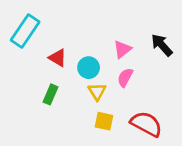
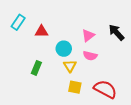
cyan rectangle: (25, 31) -> (18, 22), size x0.7
red triangle: (58, 58) -> (41, 31), moved, turned -32
pink semicircle: (125, 77) -> (90, 56), turned -104

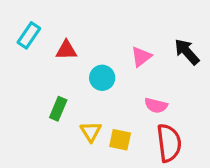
pink semicircle: (90, 56) -> (156, 105), moved
yellow triangle: (70, 66) -> (91, 132), moved
red semicircle: (105, 89) -> (169, 143), turned 55

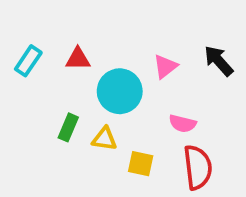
cyan rectangle: (29, 35) -> (28, 61), moved
cyan circle: (102, 78) -> (120, 91), size x1.5
yellow triangle: (91, 132) -> (104, 139), moved, turned -50

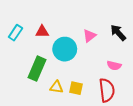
pink semicircle: (182, 124) -> (114, 66), moved
green rectangle: (68, 127) -> (37, 69), size x1.6
yellow triangle: (104, 139) -> (56, 87), moved

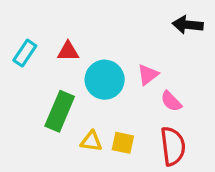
black arrow: (118, 33) -> (188, 25), moved, turned -42
pink triangle: (89, 36) -> (148, 75), moved
pink semicircle: (114, 66) -> (171, 101), moved, turned 32

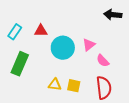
green rectangle: (60, 111) -> (20, 64), moved

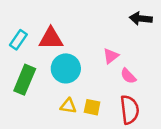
red triangle: (41, 31) -> (51, 38), size x1.5
cyan circle: (63, 48) -> (66, 68), moved

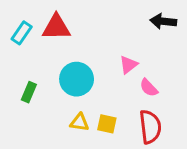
red triangle: (51, 38) -> (56, 27), moved
cyan rectangle: (18, 40) -> (22, 33), moved
green rectangle: (25, 80) -> (29, 92), size x0.6

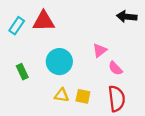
green rectangle: (29, 92) -> (22, 72), turned -48

